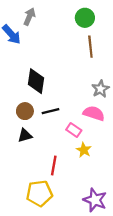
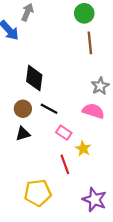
black line: (50, 111) -> (49, 109), turned 42
pink rectangle: (74, 130) -> (64, 133), moved
red line: (54, 166) -> (65, 164), moved, turned -30

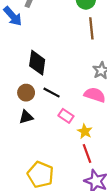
red line: (65, 164) -> (87, 154), moved
yellow pentagon: (38, 193) -> (40, 175), turned 30

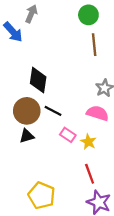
brown circle: (26, 93) -> (27, 111), size x1.5
yellow star: (85, 131) -> (88, 142), moved

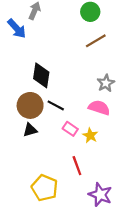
brown line: (94, 45) -> (96, 41), turned 65
red line: (90, 174) -> (77, 166), moved

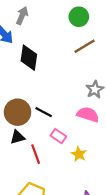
black diamond: (41, 75) -> (29, 58), moved
yellow star: (90, 136) -> (79, 154), moved
red line: (77, 166) -> (36, 154), moved

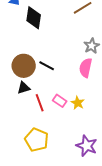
pink semicircle: (88, 114) -> (86, 68), turned -96
pink rectangle: (58, 136) -> (60, 101), moved

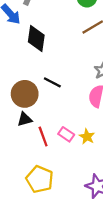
black line: (47, 66) -> (52, 82), moved

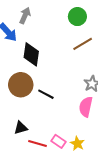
brown circle: (25, 94) -> (21, 85), moved
red line: (43, 137) -> (38, 144), turned -54

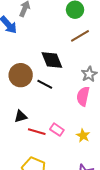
black diamond: (31, 54) -> (52, 60), moved, turned -30
yellow star: (77, 144) -> (83, 136), moved

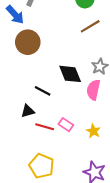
black diamond: (52, 60) -> (70, 74), moved
brown circle: (21, 75) -> (28, 42), moved
black line: (45, 84) -> (43, 91), moved

